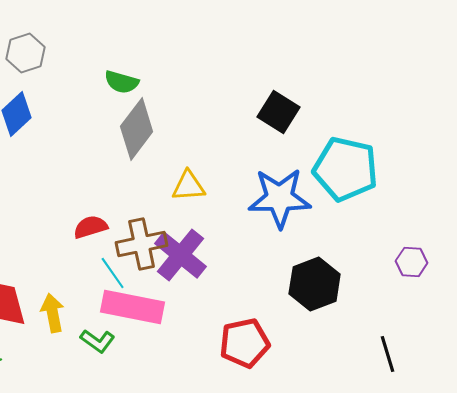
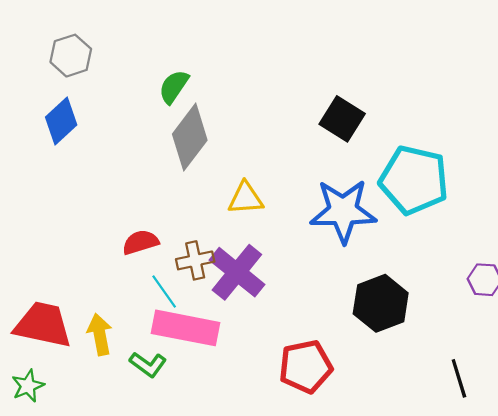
green semicircle: (122, 82) -> (174, 87), turned 108
brown cross: (142, 244) -> (195, 260), size x0.7

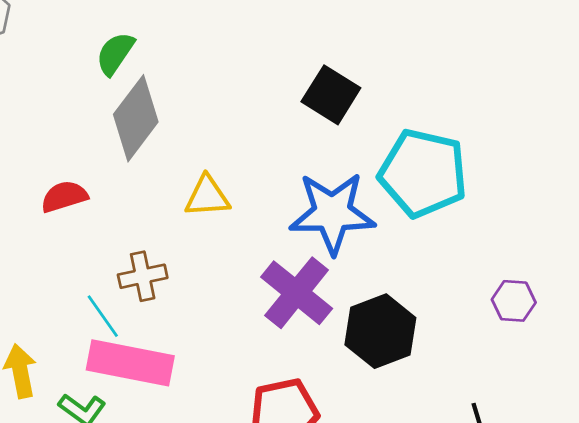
red semicircle: (140, 242) -> (64, 197), moved
purple cross: (237, 272) -> (297, 293), moved

